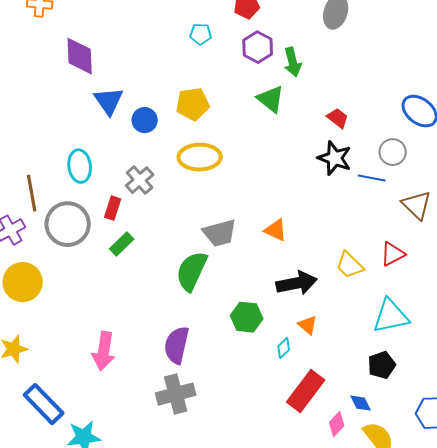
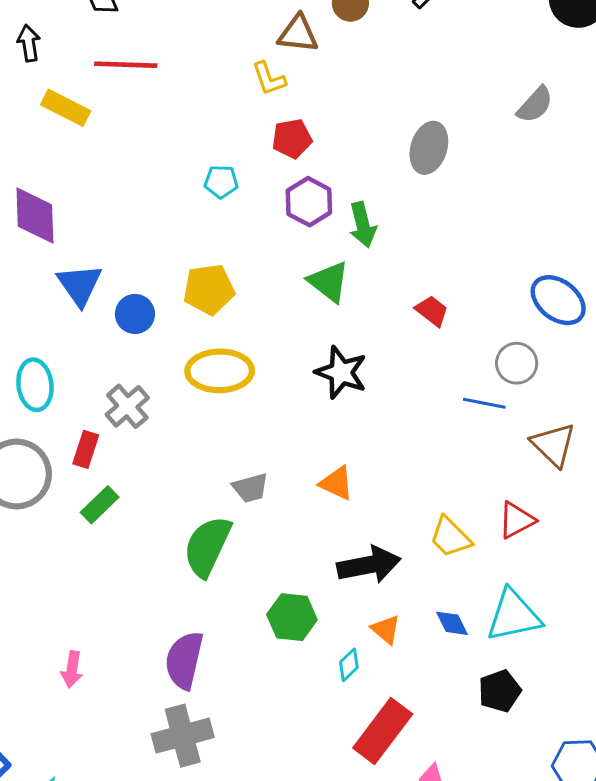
black star: (335, 158) -> (341, 372), moved
gray trapezoid: (220, 233) -> (250, 488), size x0.7
pink arrow: (104, 351) -> (72, 669), size x0.6
blue diamond: (361, 403) -> (452, 623), moved

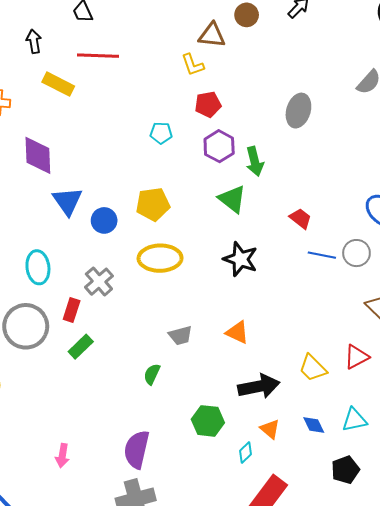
blue line: (484, 403) -> (322, 255), moved
green semicircle: (207, 546) -> (152, 374), size x0.5
cyan triangle: (514, 616) -> (354, 420), size x0.7

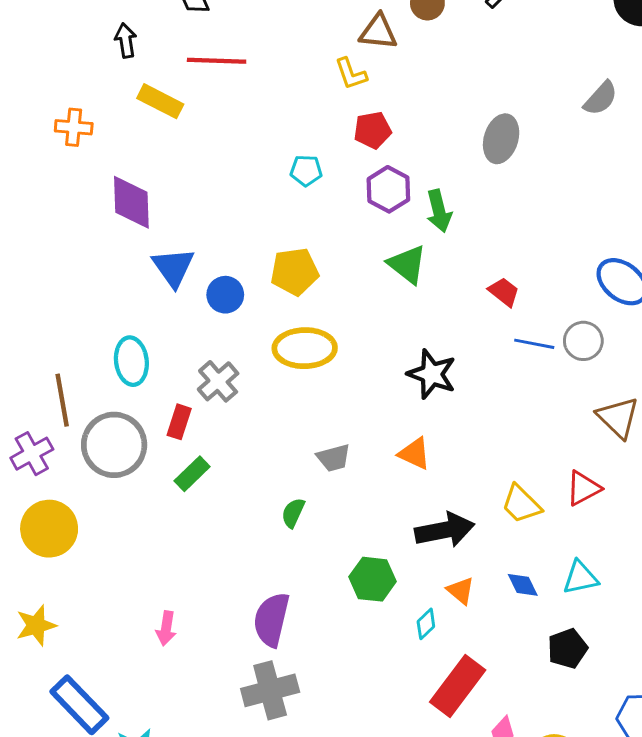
black star: (240, 259) -> (432, 374), moved

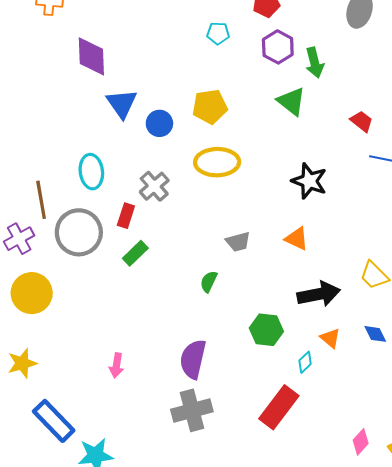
red rectangle: (458, 686) -> (279, 407), moved

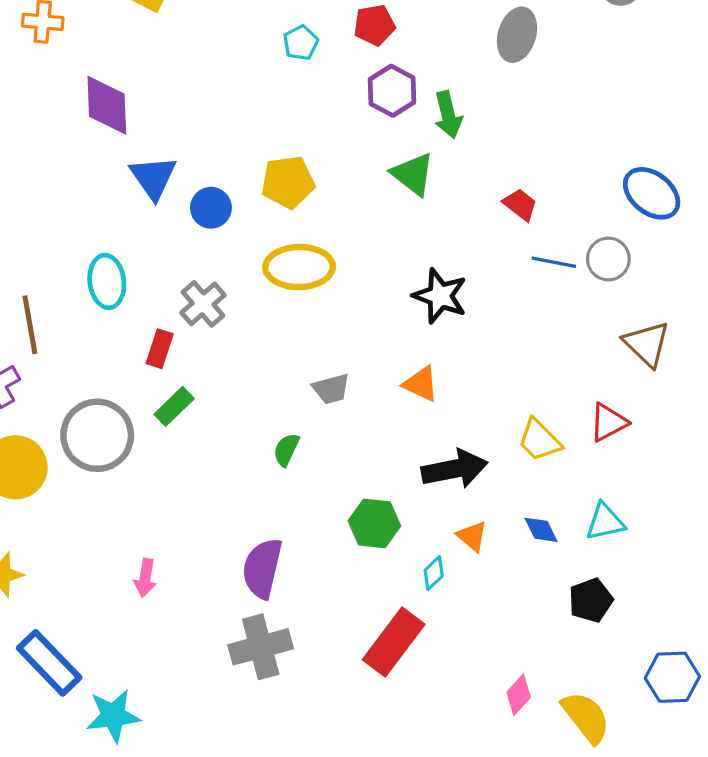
cyan pentagon: (218, 33) -> (301, 43), moved, turned -30
gray circle: (79, 232) -> (97, 435), moved

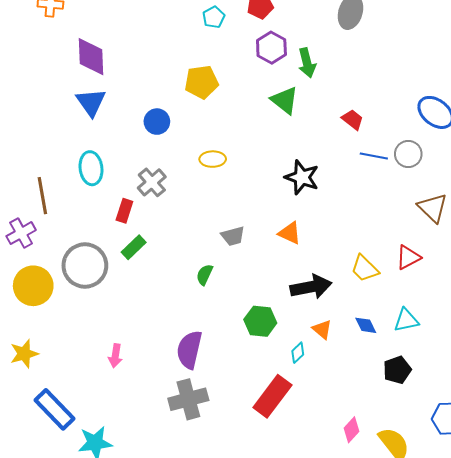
blue triangle: (153, 177) -> (91, 102), moved
yellow pentagon: (288, 182) -> (201, 82), moved
yellow ellipse: (299, 267) -> (213, 159), size x0.6

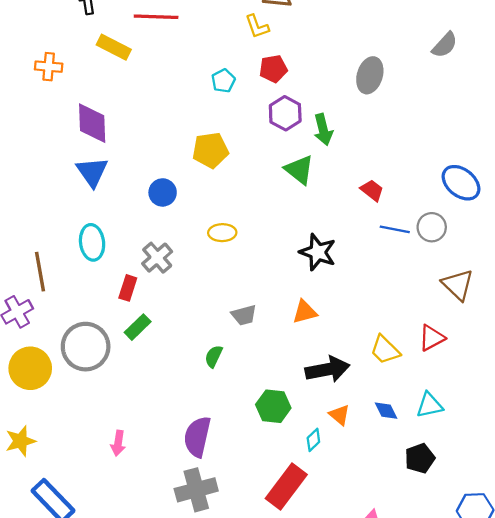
orange triangle: (290, 233) -> (305, 312), turned -40

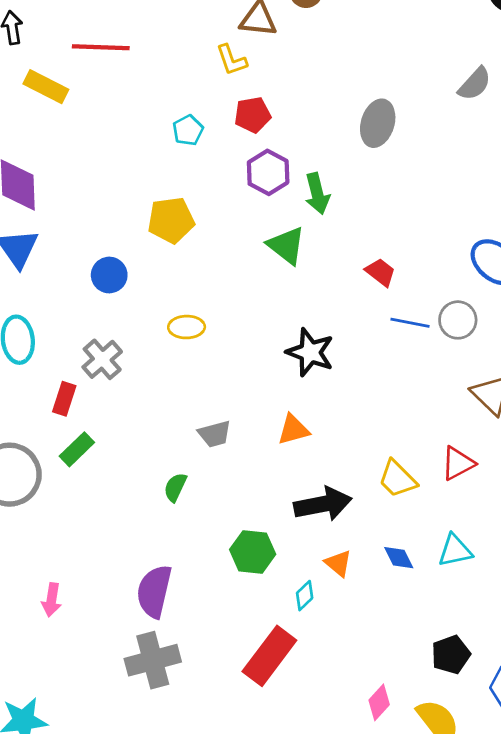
black pentagon: (420, 458) -> (451, 655), moved

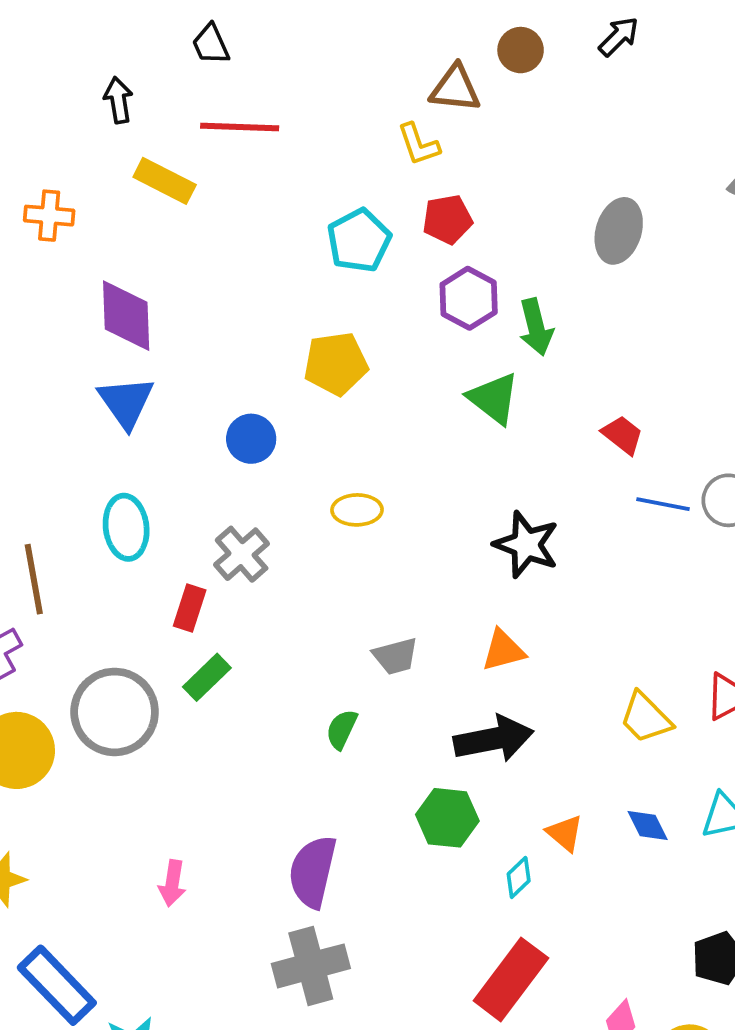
cyan pentagon: (188, 130) -> (359, 241), size x1.5
black arrow: (323, 504) -> (494, 739), moved
red rectangle: (269, 656) -> (511, 979), moved

